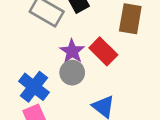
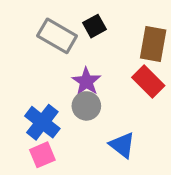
red rectangle: (103, 51) -> (148, 81), moved

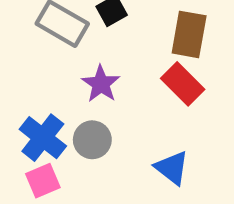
gray circle: (86, 106) -> (92, 140), moved
blue triangle: (122, 145) -> (172, 168), moved

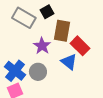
brown rectangle: (189, 34) -> (62, 31), moved
blue triangle: (172, 168) -> (69, 62), moved

